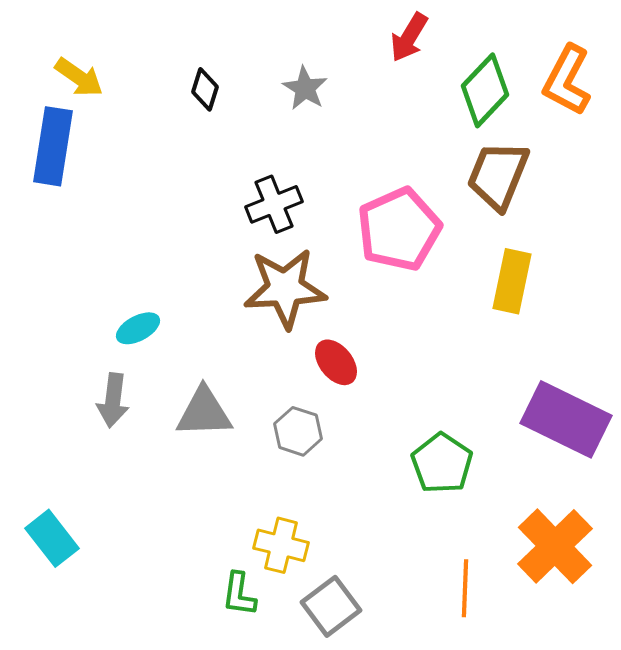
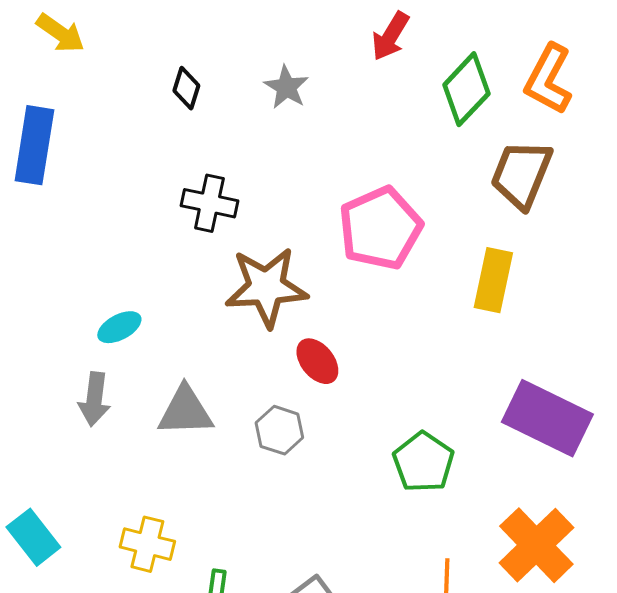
yellow arrow: (79, 77) -> (60, 33), moved
brown trapezoid: (498, 175) -> (521, 174), moved
black cross: (274, 204) -> (209, 203), moved, turned 34
yellow cross: (281, 545) -> (147, 544), moved

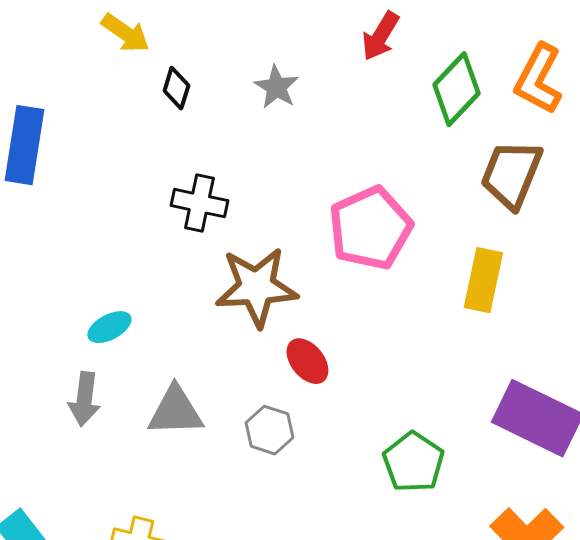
yellow arrow: (60, 33) -> (125, 33), moved

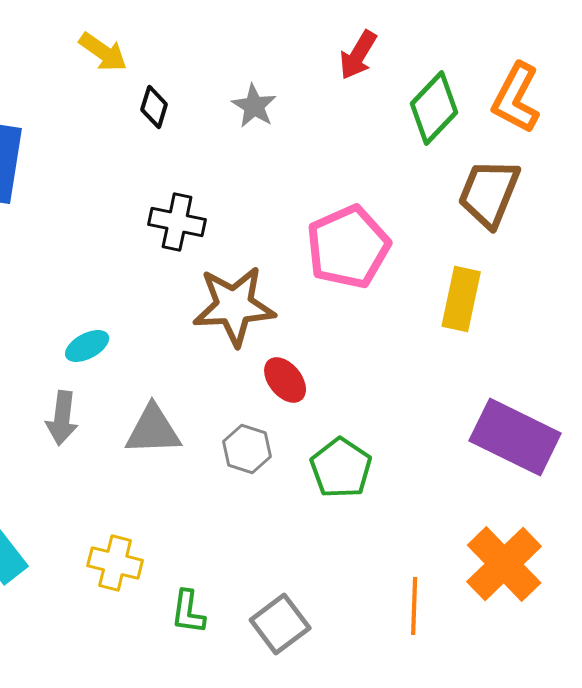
green pentagon: (413, 462) -> (341, 468), moved

